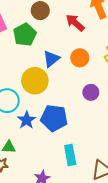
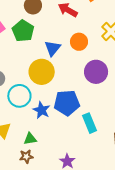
purple circle: (91, 92) -> (96, 72), size x1.5
cyan rectangle: (70, 155) -> (90, 123), moved

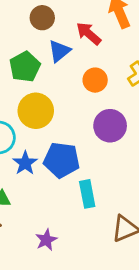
green pentagon: (23, 31) -> (25, 67), moved
blue triangle: (53, 48) -> (59, 51), moved

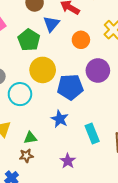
blue pentagon: (62, 160) -> (70, 87), moved
blue star: (25, 163) -> (60, 119), moved
cyan rectangle: (87, 194) -> (92, 134), moved

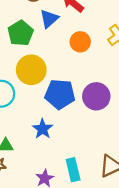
purple circle: (98, 70) -> (96, 96), moved
cyan rectangle: (92, 134) -> (73, 170), moved

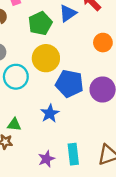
orange circle: (80, 42) -> (103, 43), moved

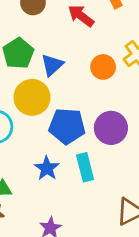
blue triangle: (68, 13) -> (52, 65), moved
cyan rectangle: (73, 154) -> (85, 167), moved

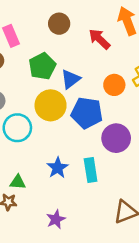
blue pentagon: (67, 126) -> (87, 113), moved

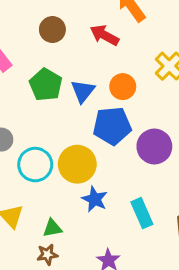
orange circle: (114, 85) -> (123, 87), moved
yellow circle: (51, 105) -> (77, 164), moved
cyan rectangle: (91, 170) -> (142, 213), moved

